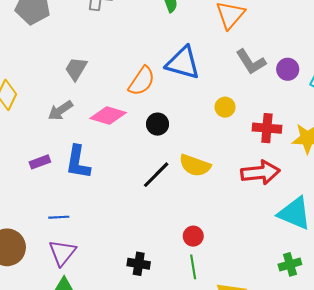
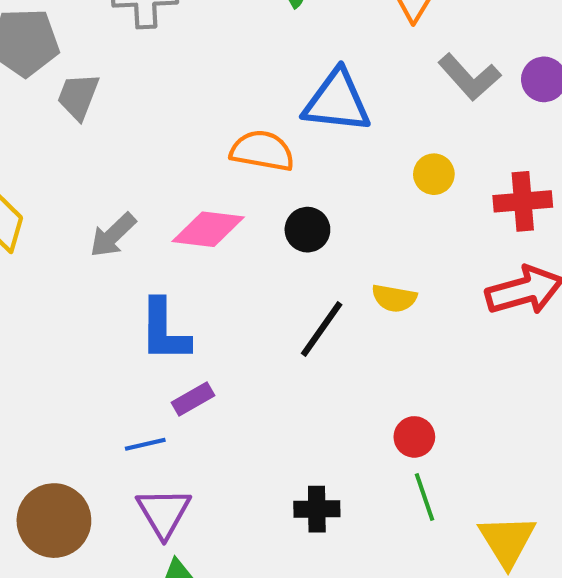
gray trapezoid: (76, 69) -> (78, 96), moved
orange semicircle: (142, 81) -> (262, 151), turned -104
purple rectangle: (40, 162) -> (193, 399), moved
yellow semicircle: (195, 165) -> (394, 298), size x0.7

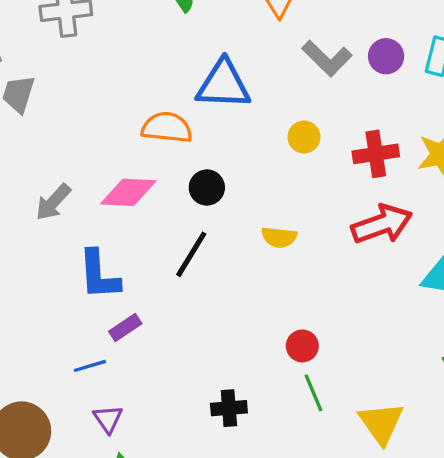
black line: (322, 329) -> (191, 254), moved
purple triangle: (164, 513) -> (108, 419), size x0.7

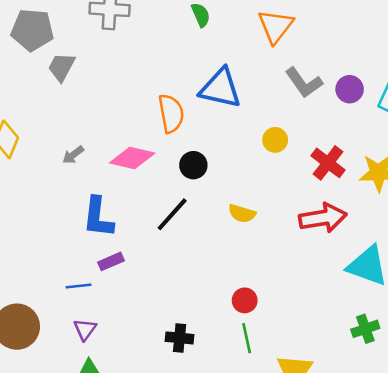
orange semicircle: (167, 128) -> (171, 113), turned 63
red cross: (376, 154) -> (328, 163), turned 36
gray arrow: (53, 202) -> (73, 155), size x0.7

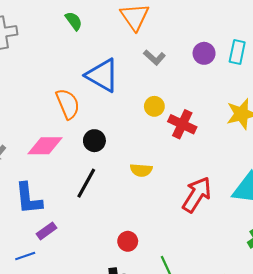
gray L-shape: (304, 83) -> (154, 57), moved, size x0.7
blue triangle: (220, 88) -> (102, 75), turned 30
red cross: (328, 163) -> (182, 124), moved
red arrow: (323, 218) -> (197, 195), moved, turned -36
red circle: (245, 300) -> (128, 241), moved

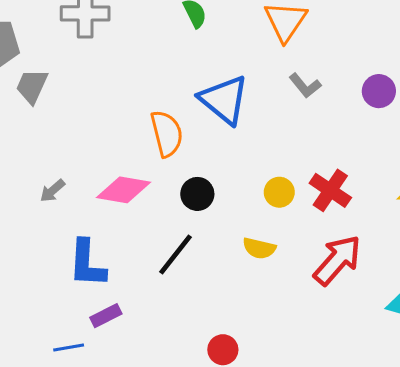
yellow circle: (154, 106) -> (279, 192), moved
red arrow: (197, 195) -> (337, 260), moved

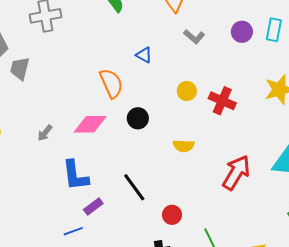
blue triangle: (224, 100) -> (144, 55), size x0.5
yellow circle: (279, 192) -> (187, 91), moved
black line: (176, 255) -> (134, 187), moved, turned -64
red arrow: (337, 260) -> (236, 173), moved

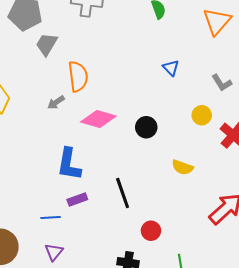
gray L-shape: (194, 37) -> (222, 83), moved
orange semicircle: (111, 83) -> (78, 76), moved
gray arrow: (45, 133) -> (56, 102), moved

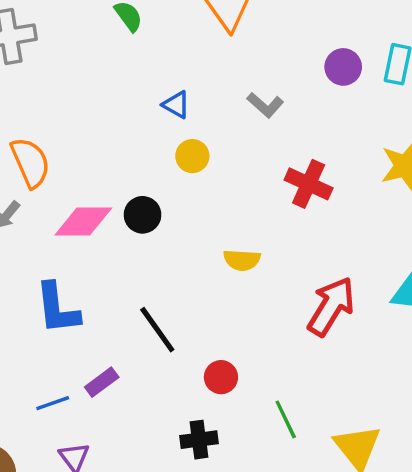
yellow circle: (202, 115) -> (192, 156), moved
black circle: (146, 127) -> (143, 215), moved
purple rectangle: (77, 200) -> (102, 382), moved

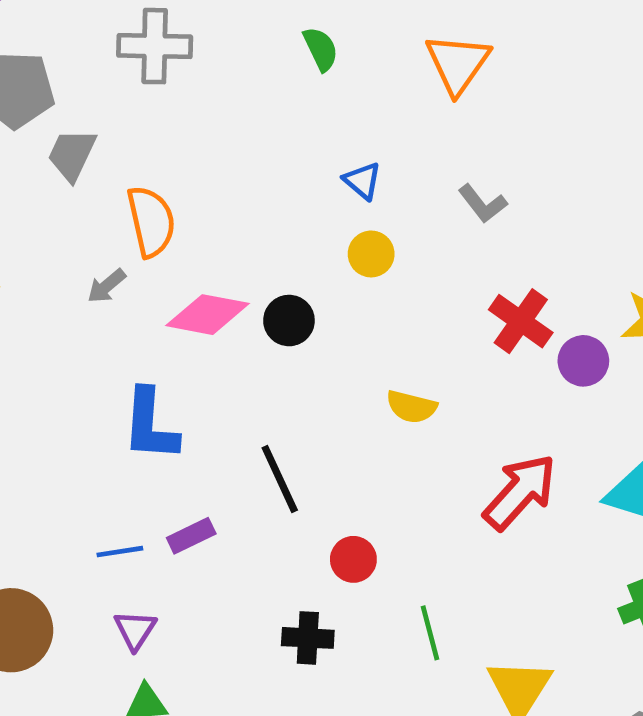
purple circle: (343, 67) -> (583, 361), moved

